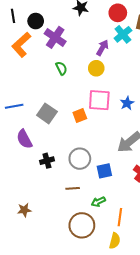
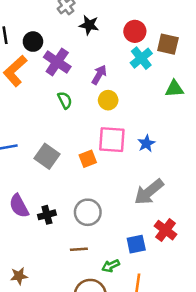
purple arrow: (102, 48) -> (99, 75), moved
purple semicircle: (24, 139) -> (19, 206), moved
blue square: (104, 171) -> (136, 244), moved

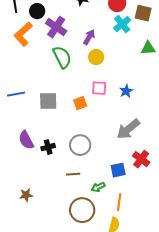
green semicircle: (65, 100) -> (62, 57), size x1.6
pink square: (112, 140) -> (99, 88), size x0.7
gray square: (47, 156) -> (48, 101), turned -36

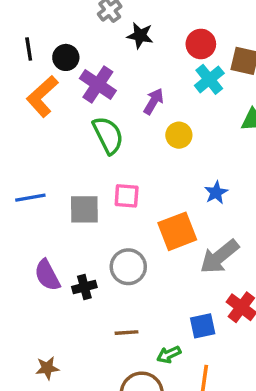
yellow circle: (96, 57) -> (179, 135), moved
pink square: (99, 88) -> (127, 196), moved
orange square: (80, 103) -> (177, 231), moved, size x1.6
gray circle: (80, 145) -> (128, 267), moved

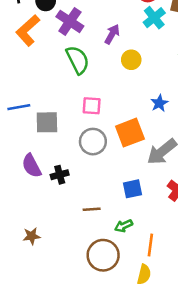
gray square: (84, 209) -> (47, 122), moved
gray circle: (128, 267) -> (93, 142), moved
blue square: (203, 326) -> (132, 189), moved

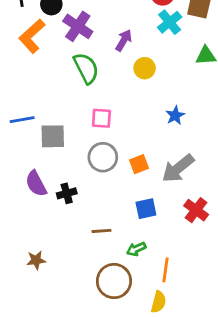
orange square: (130, 133) -> (139, 164), moved, size x0.6

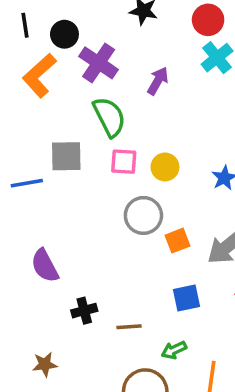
yellow circle: (145, 68) -> (165, 167), moved
pink square: (101, 118) -> (124, 162), moved
gray square: (53, 136) -> (66, 156), moved
gray circle: (103, 157) -> (143, 215), moved
black cross: (67, 193) -> (84, 311), moved

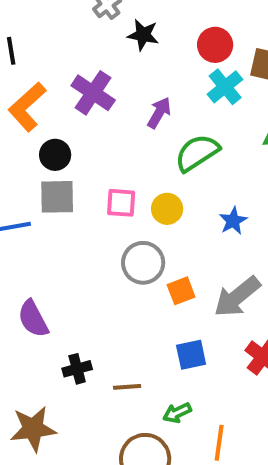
black circle: (64, 34) -> (55, 155), moved
green semicircle: (109, 117) -> (197, 153), moved, turned -96
brown star: (45, 364) -> (33, 429), size x1.6

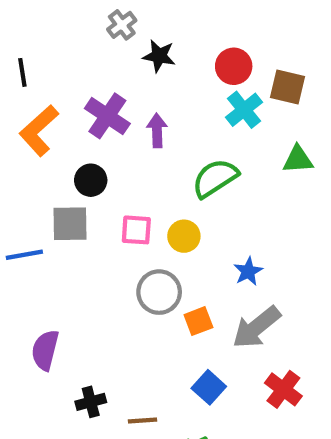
purple arrow: (159, 113) -> (157, 130), moved, turned -32
black circle: (55, 155) -> (91, 180), moved
blue star: (233, 221) -> (248, 271), moved
purple semicircle: (33, 319) -> (45, 350), turned 42
blue square: (191, 355) -> (209, 387), turned -36

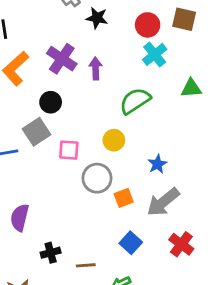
brown square: (288, 87) -> (184, 19), moved
gray square: (70, 224) -> (37, 132), turned -32
pink square: (136, 230) -> (69, 150), moved

